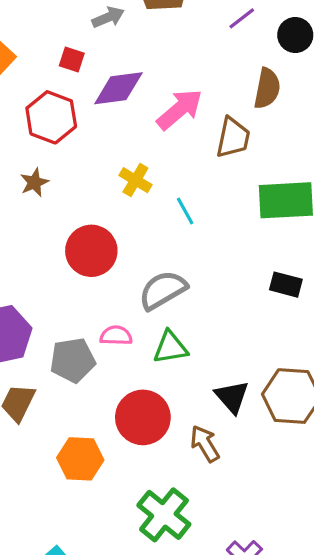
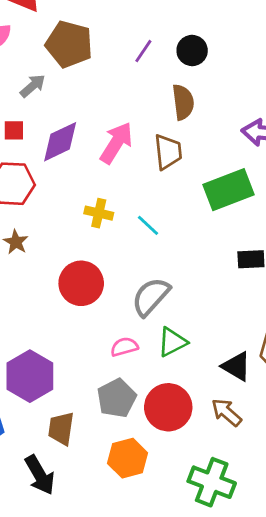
gray pentagon: (73, 360) -> (117, 398), moved

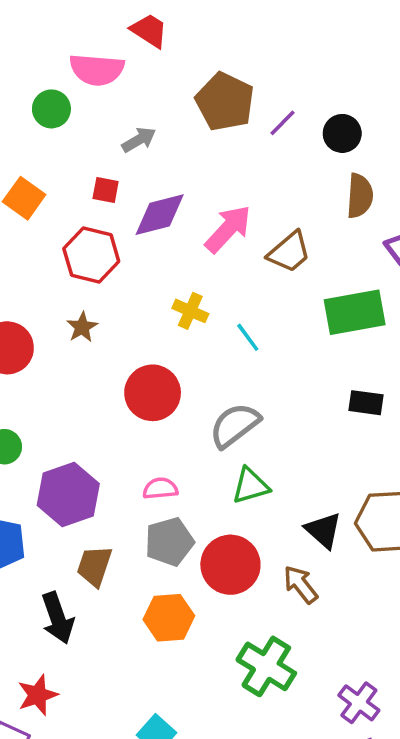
brown pentagon: (69, 44) -> (225, 102), moved
brown semicircle: (183, 102) -> (360, 196), moved
brown trapezoid: (168, 152) -> (289, 252), turned 45
pink semicircle: (124, 347) -> (160, 488), moved

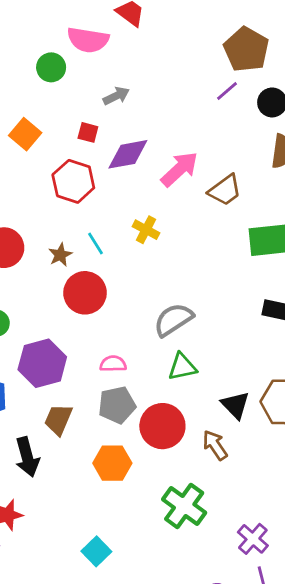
brown pentagon: (225, 102) -> (246, 49), moved
brown star: (82, 327) -> (60, 255), moved
cyan line: (248, 337) -> (96, 244), moved
red circle: (153, 393) -> (85, 293), moved

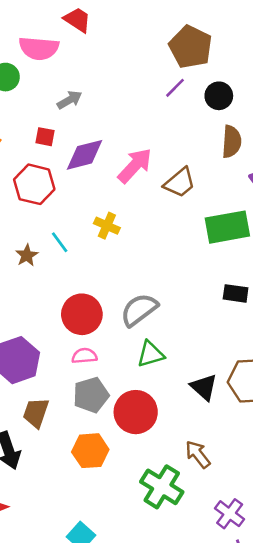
red circle: (85, 293) -> (82, 314), moved
brown arrow: (215, 445) -> (198, 454), moved

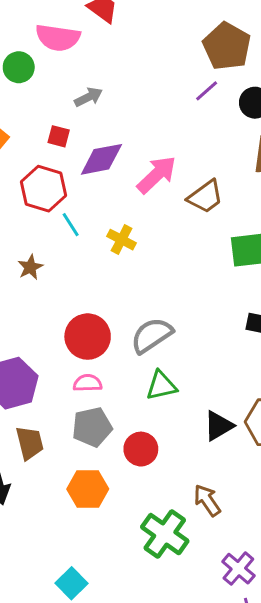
cyan line: (60, 242) -> (71, 225), moved
black triangle: (204, 387) -> (219, 426), turned 44
red circle: (136, 412) -> (141, 449), size x0.7
brown trapezoid: (36, 413) -> (30, 443), turned 144

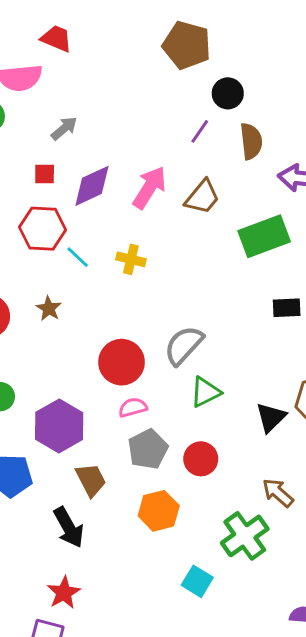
purple line: (207, 91) -> (200, 131), moved
green cross: (165, 534) -> (245, 536), turned 33
cyan square: (72, 583) -> (197, 581), moved

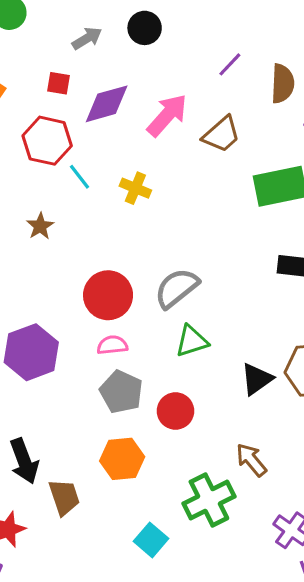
black circle: (228, 93) -> (145, 28), moved
gray pentagon: (148, 449) -> (121, 392), turned -30
brown trapezoid: (91, 480) -> (64, 497), moved

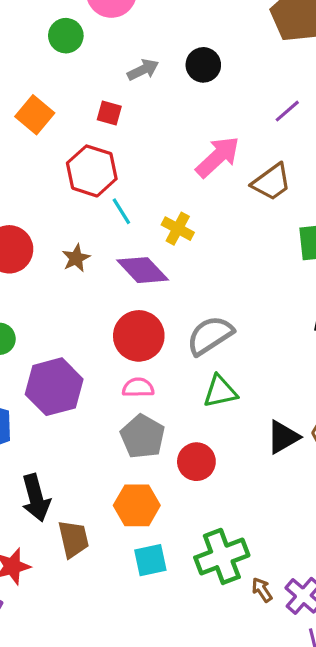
purple diamond: (107, 104) -> (143, 270), moved, turned 57
brown arrow: (251, 460) -> (262, 590), moved, size x0.7
cyan square: (151, 540) -> (150, 560), moved, turned 32

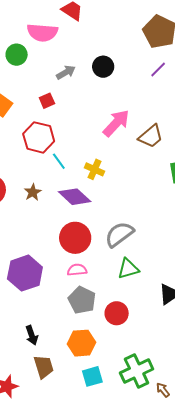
purple line: (287, 111) -> (158, 70), moved
red square: (109, 113) -> (47, 101), turned -35
black arrow: (36, 498) -> (32, 335), moved, size x0.7

